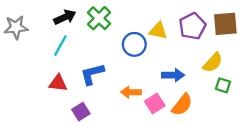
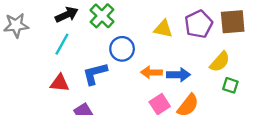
blue circle: (134, 44) -> (122, 49), moved
orange arrow: (131, 92) -> (151, 72), moved

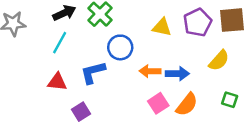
green square: (230, 85) -> (230, 100), moved

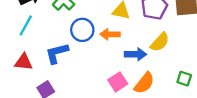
yellow semicircle: (219, 61) -> (160, 42), moved
orange arrow: (150, 71) -> (110, 34), moved

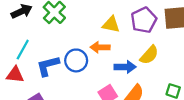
cyan line: (26, 25) -> (23, 50), moved
blue circle: (82, 30) -> (76, 60), moved

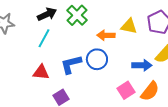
orange arrow: (100, 47) -> (106, 35), moved
cyan line: (23, 50) -> (44, 38), moved

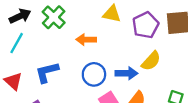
yellow triangle: (129, 26) -> (112, 14), moved
blue circle: (97, 59) -> (94, 74), moved
red triangle: (41, 72) -> (13, 81), turned 36

